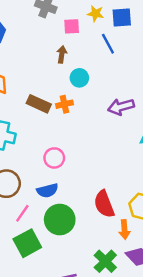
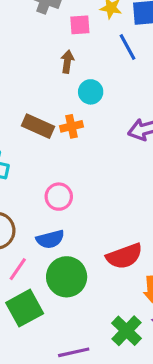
red semicircle: (104, 204) -> (124, 256), turned -88

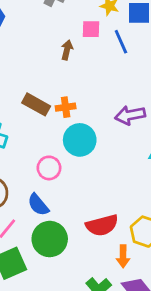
pink square: (80, 25) -> (91, 29), moved
cyan circle: (91, 92) -> (80, 140), moved, size x1.5
blue semicircle: (50, 239) -> (38, 205), turned 60

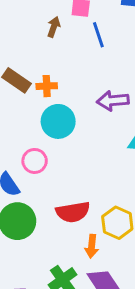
blue line: (121, 42) -> (98, 35), moved
pink circle: (49, 168) -> (35, 161), moved

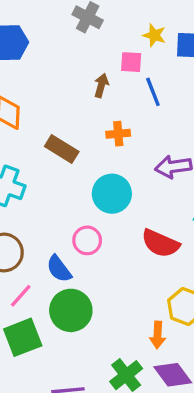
orange cross: (47, 86) -> (118, 134), moved
red semicircle: (73, 212) -> (160, 243), moved, turned 36

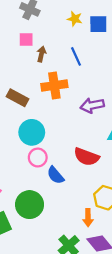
pink square: (131, 62) -> (26, 40), moved
orange cross: (118, 134) -> (54, 85), size x1.6
cyan circle: (112, 194) -> (32, 132), moved
blue semicircle: (59, 269) -> (55, 175), moved

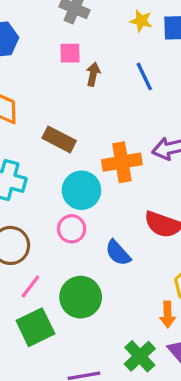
orange cross: (54, 85) -> (122, 162), moved
pink circle: (38, 157) -> (72, 229), moved

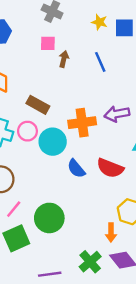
pink circle: (72, 229) -> (27, 131), moved
blue semicircle: (118, 253) -> (76, 169), moved

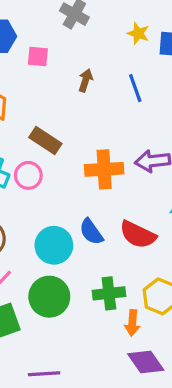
pink square: (48, 43) -> (38, 57), moved
cyan circle: (53, 142) -> (54, 245), moved
green cross: (90, 262) -> (109, 293), moved, turned 30

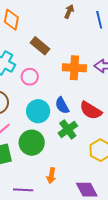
pink circle: (28, 175) -> (30, 77), moved
green cross: (109, 293) -> (68, 129), moved, turned -36
orange arrow: (132, 323) -> (51, 176), moved

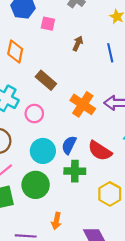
orange cross: (74, 68) -> (83, 104), turned 30
blue semicircle: (62, 105) -> (69, 145), turned 54
green cross: (68, 129) -> (75, 171), turned 36

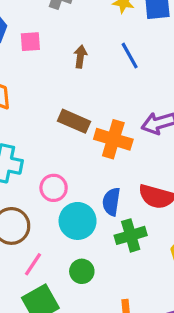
brown rectangle: (46, 80) -> (74, 121), moved
pink circle: (34, 114) -> (54, 188), moved
green circle: (36, 185) -> (82, 271), size x0.6

